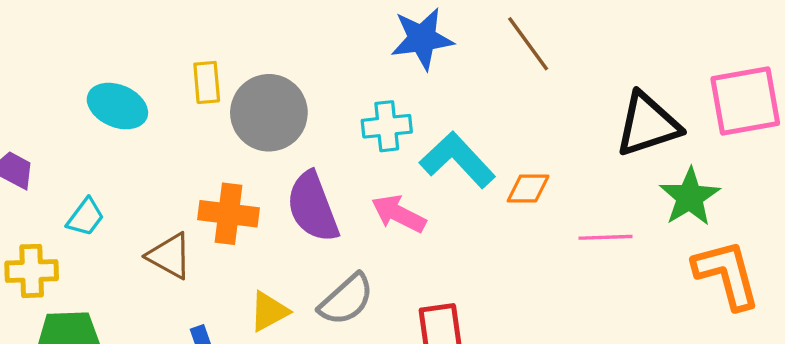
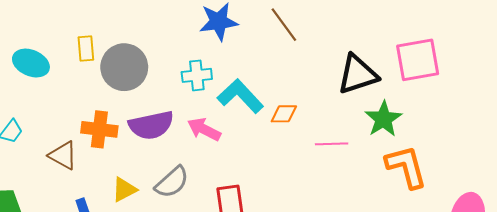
purple semicircle: (313, 207) -> (151, 125), turned -81

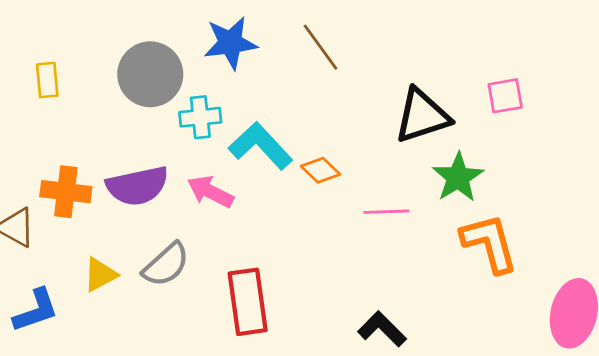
pink square: (418, 60) -> (505, 96), size x0.6
gray circle: (124, 67) -> (150, 74), moved
orange diamond: (284, 114) -> (321, 170), turned 44

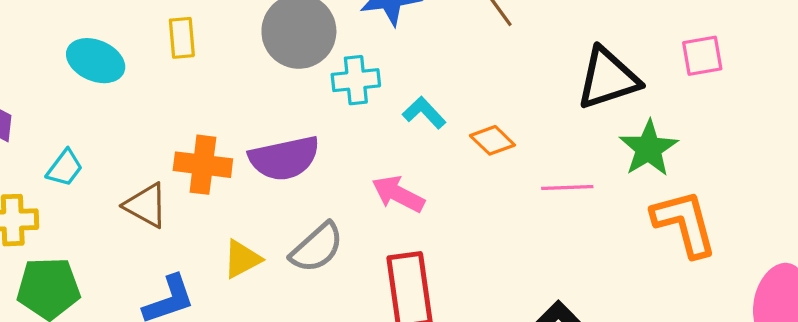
cyan L-shape: (260, 146) -> (424, 113), size x0.6
pink arrow: (210, 192) -> (398, 194), moved

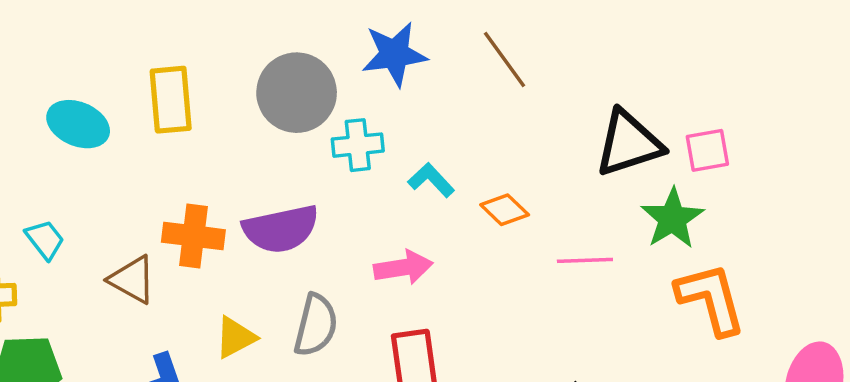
yellow rectangle: (182, 38) -> (171, 100), size x1.5
pink square: (702, 56) -> (707, 150), moved
cyan trapezoid: (65, 168) -> (45, 239), turned -75
pink arrow: (398, 194) -> (403, 267), turned 144
gray semicircle: (317, 248) -> (316, 325), turned -34

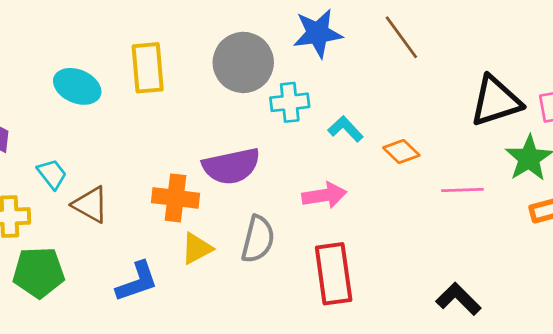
orange cross: (193, 236) -> (175, 198), moved
brown triangle: (132, 280) -> (90, 205), moved

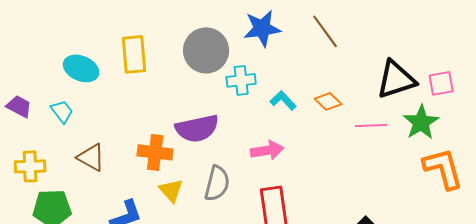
orange diamond: (401, 151) -> (328, 101), moved
cyan trapezoid: (52, 174) -> (62, 111), moved
pink line: (462, 190) -> (371, 125), moved
yellow triangle: (197, 248) -> (171, 190), turned -44

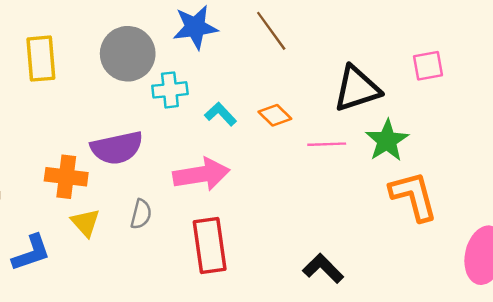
pink square: (441, 83) -> (428, 66), moved
pink arrow: (267, 150) -> (201, 174), size x1.4
gray semicircle: (217, 183) -> (141, 214), size x0.7

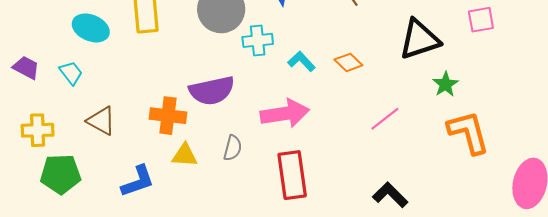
green star: (387, 141) -> (445, 84), size x0.7
pink line: (327, 144) -> (385, 119), moved, turned -36
yellow triangle: (85, 223) -> (185, 155), turned -44

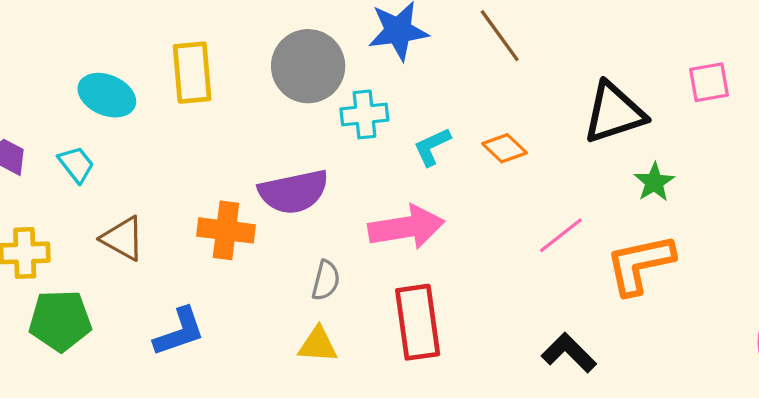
cyan L-shape: (301, 61) -> (432, 147), turned -72
orange L-shape: (468, 132) -> (640, 264), moved, turned -87
yellow triangle: (185, 155) -> (318, 345), moved

